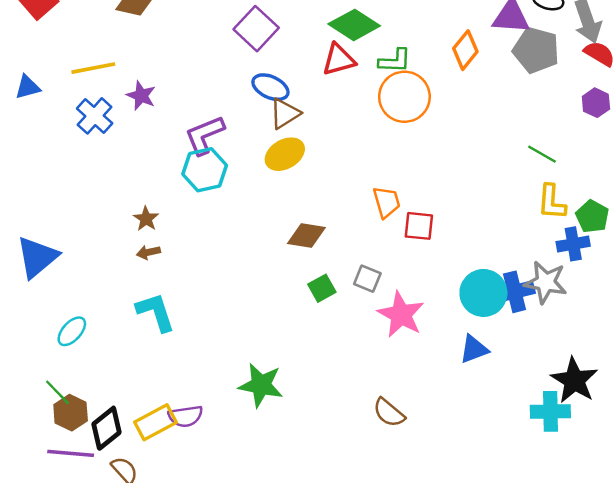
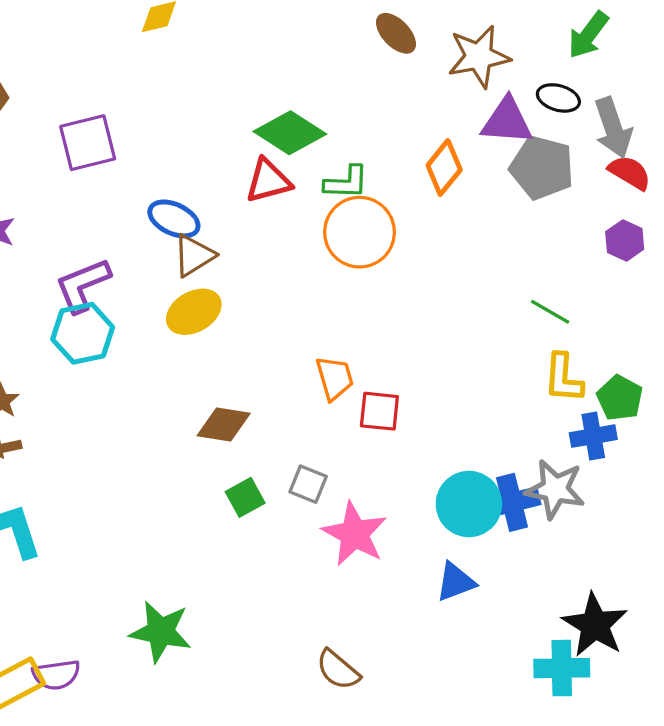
purple square: (256, 29) -> (88, 143), moved, turned 33

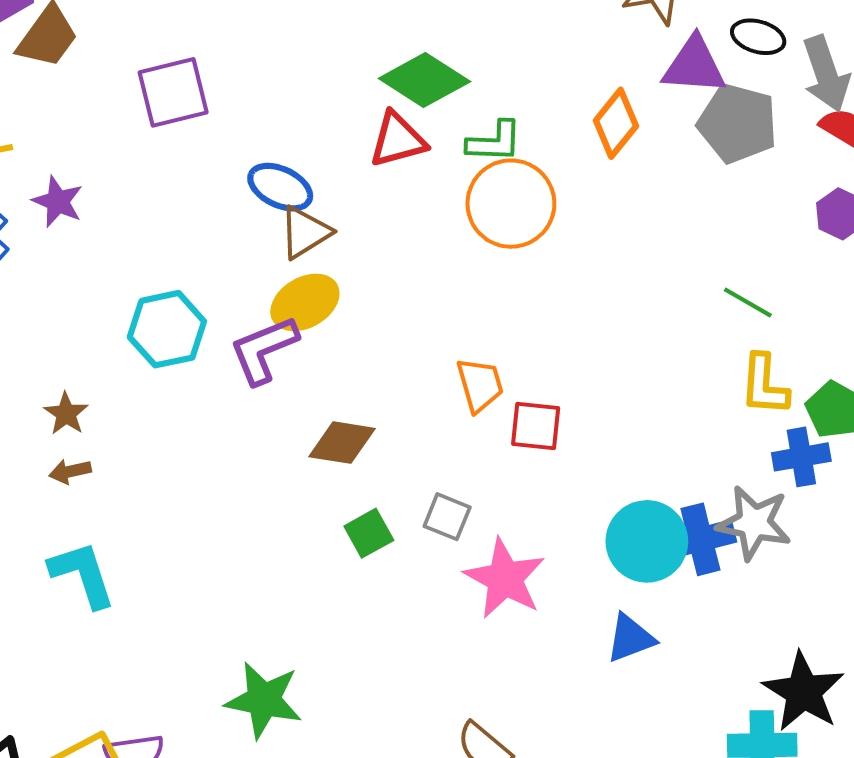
purple L-shape: (83, 285) -> (264, 350), moved

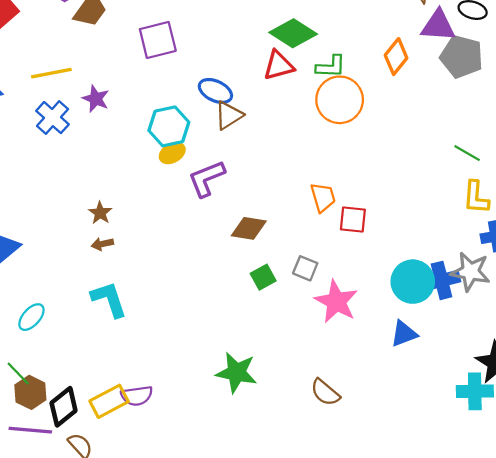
yellow ellipse: (305, 302) -> (172, 153), moved, size x0.7
cyan hexagon: (167, 329) -> (169, 126), moved
green star: (264, 700) -> (237, 372), moved

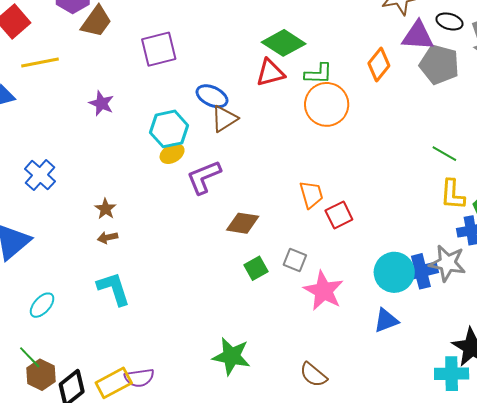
yellow line: (51, 73) -> (40, 62), moved
blue cross: (53, 118) -> (40, 175), moved
red square: (353, 220) -> (339, 215), turned -32

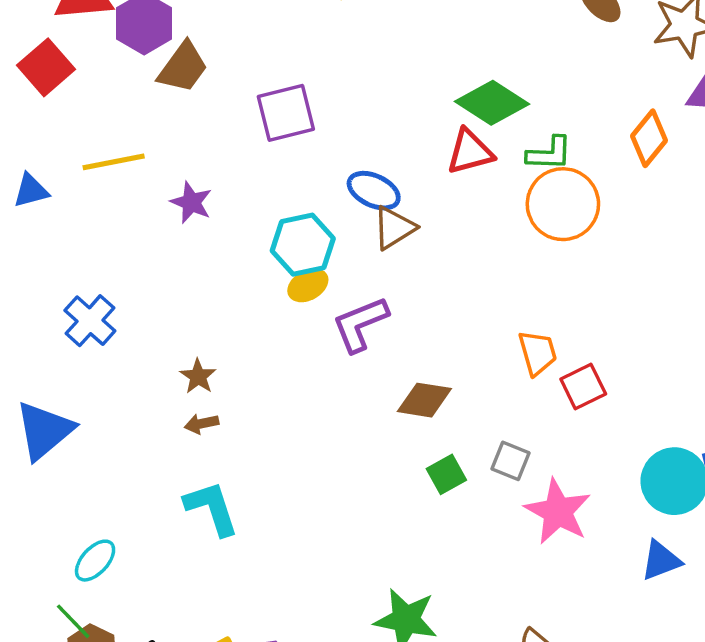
yellow line: (40, 62) -> (114, 162), moved
cyan ellipse: (42, 305) -> (95, 561), moved

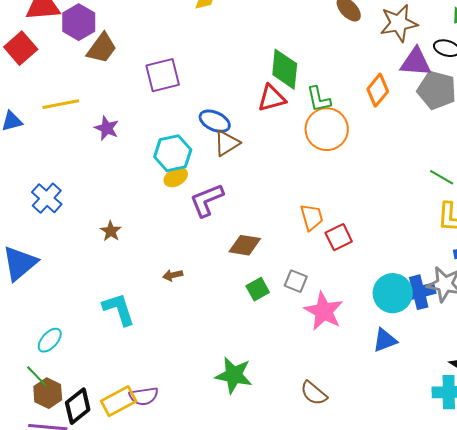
green diamond: (492, 103) -> (285, 69), turned 63
green L-shape: (549, 153) -> (319, 99), turned 76
brown arrow: (201, 424) -> (173, 275), moved

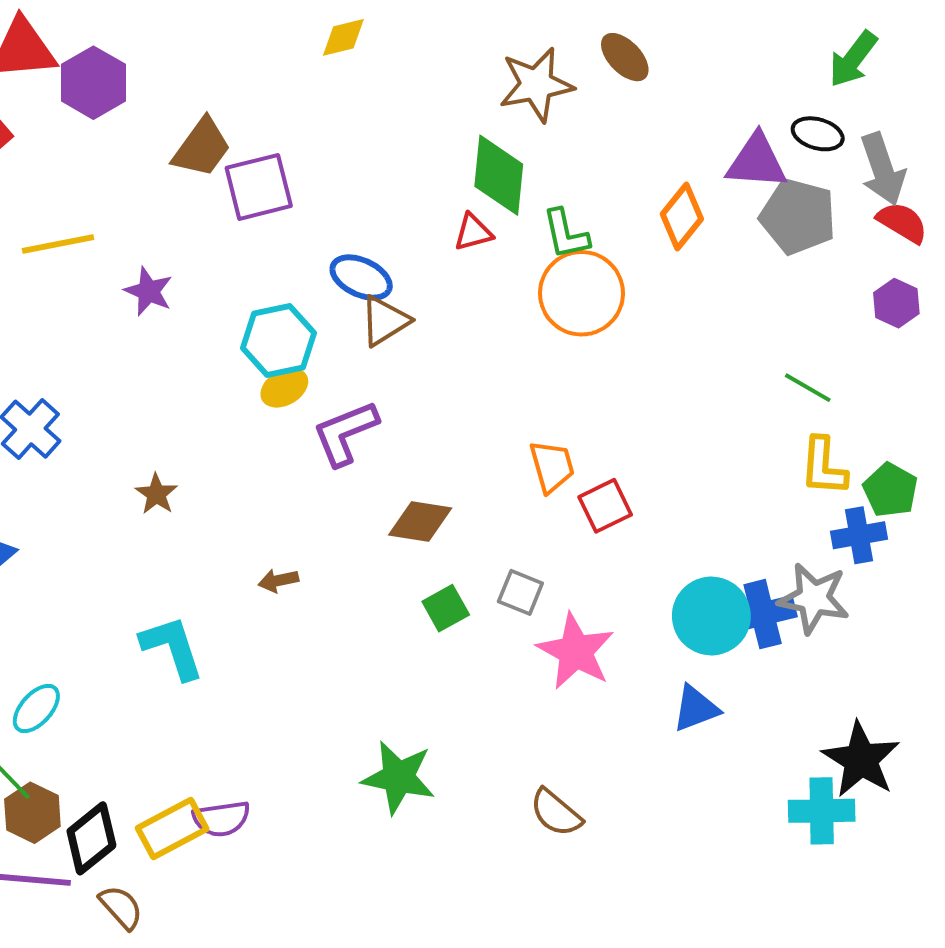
brown star: (399, 23) -> (536, 85), moved
brown trapezoid: (102, 48) -> (202, 148), moved
red triangle: (272, 98) -> (473, 232), size x0.7

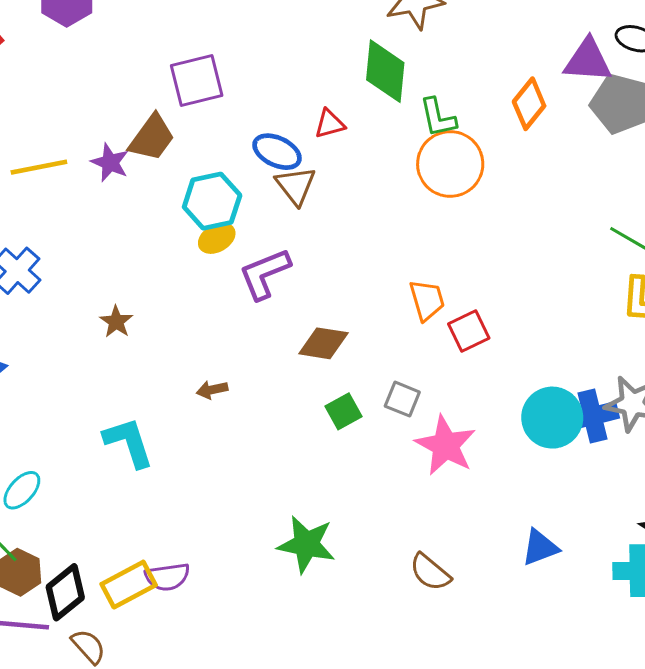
brown trapezoid: (202, 148) -> (152, 138), moved
red triangle: (473, 232) -> (330, 124), moved
yellow line: (58, 244) -> (39, 167), moved
brown triangle: (385, 321) -> (296, 186), turned -36
blue triangle: (696, 708) -> (540, 547), moved

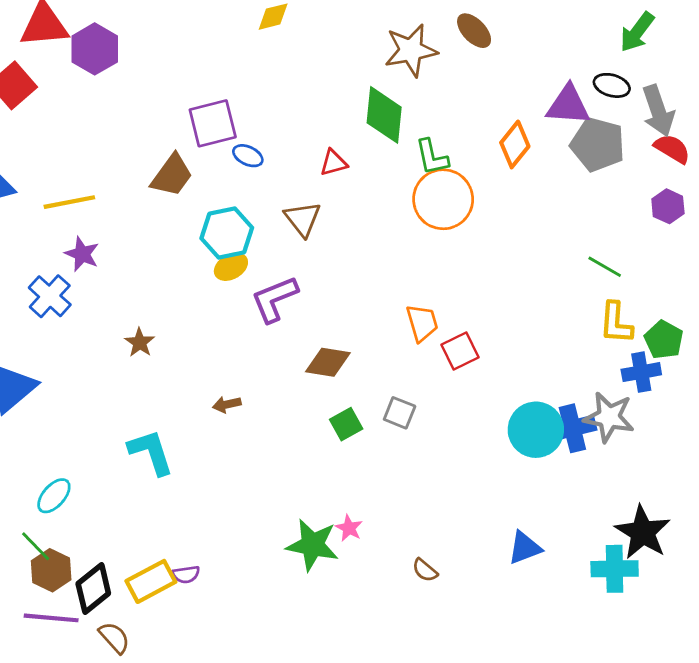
blue ellipse: (277, 152) -> (248, 156), moved, size x0.7
purple star: (110, 162) -> (82, 254), moved
pink star: (446, 445) -> (349, 528), moved, size x0.5
brown semicircle: (430, 572) -> (425, 570), size x0.7
purple semicircle: (167, 577) -> (186, 574), size x0.7

